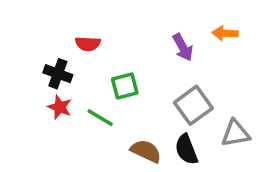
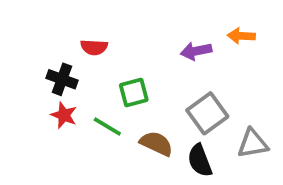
purple arrow: (183, 47) -> (196, 51), turned 108
brown semicircle: (146, 151) -> (156, 143), moved

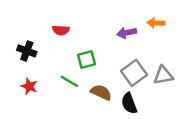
black cross: (62, 79) -> (27, 51), moved
red star: (64, 115) -> (29, 86), moved
gray triangle: (253, 143) -> (163, 75), moved

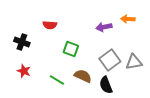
green square: (86, 60) -> (71, 49), turned 35
green line: (69, 81) -> (57, 80), moved

